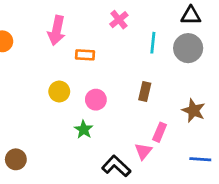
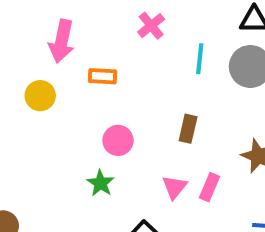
yellow circle: (59, 92) -> (40, 96), moved
pink triangle: (143, 151) -> (174, 187), moved

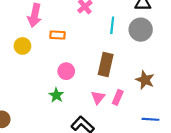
brown rectangle: (188, 129) -> (106, 65), size x1.5

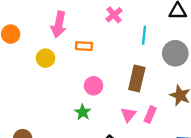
gray circle: (141, 30) -> (175, 53), moved

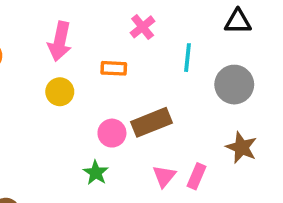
orange rectangle: (84, 46) -> (114, 68), moved
yellow circle: (45, 58) -> (60, 92), moved
brown rectangle: (137, 79) -> (152, 122), moved, turned 55

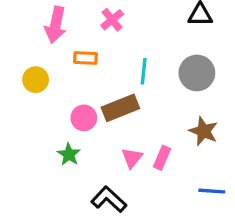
pink arrow: (60, 41) -> (56, 25), moved
cyan line: (187, 58) -> (144, 71), moved

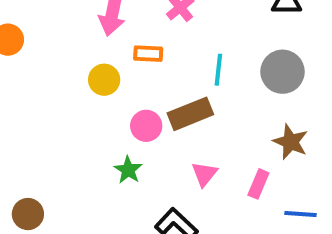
yellow circle: (36, 80) -> (104, 80), moved
pink rectangle: (162, 158) -> (258, 184), moved

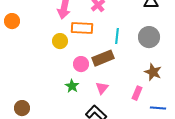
orange rectangle: (148, 54) -> (82, 28), size x1.5
pink triangle: (204, 174) -> (102, 88), moved

